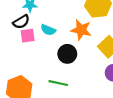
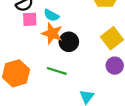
orange star: (81, 30) -> (52, 33), moved

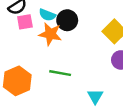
black circle: (69, 42) -> (67, 20), moved

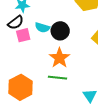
orange star: (50, 34) -> (59, 58), moved, turned 30

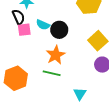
black semicircle: (16, 23) -> (18, 17), turned -84

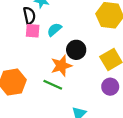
cyan semicircle: (43, 25) -> (54, 30), turned 104
black circle: (59, 30) -> (76, 50), moved

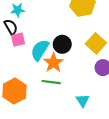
cyan semicircle: (54, 30) -> (40, 50), moved, size x1.5

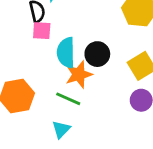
cyan semicircle: (40, 50) -> (66, 53), turned -50
cyan triangle: (83, 100) -> (61, 129), moved

